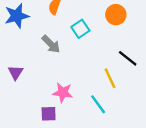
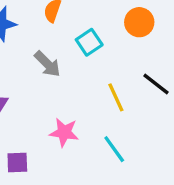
yellow line: (110, 78) -> (116, 97), moved
purple square: (49, 114) -> (17, 162), moved

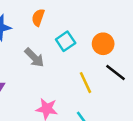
orange circle: (139, 22) -> (103, 44), moved

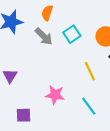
gray arrow: (34, 58) -> (44, 36), moved

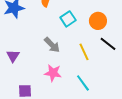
gray arrow: (44, 36) -> (52, 45), moved

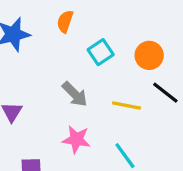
yellow line: (84, 52) -> (127, 106), turned -54

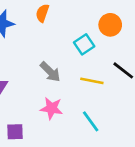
cyan square: (101, 52) -> (84, 44), moved
orange circle: (149, 55) -> (110, 25), moved

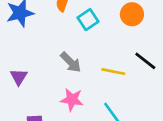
cyan square: (84, 44) -> (88, 20), moved

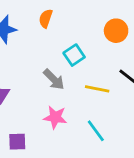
cyan square: (88, 20) -> (74, 55), moved

